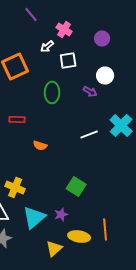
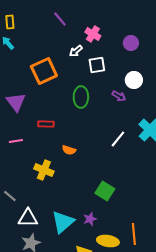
white line: (89, 134) -> (118, 139), turned -30
yellow cross: (15, 188) -> (44, 170), moved

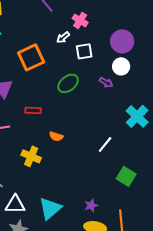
purple circle: (131, 43) -> (122, 41), moved, size x1.5
green ellipse: (81, 97) -> (68, 83), turned 50
white line: (118, 139) -> (105, 144), moved
green square: (105, 191) -> (126, 176), moved
purple star: (90, 219) -> (91, 205), moved

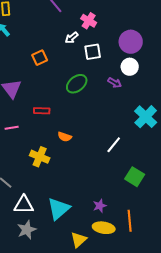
orange square: (31, 57) -> (40, 58), size x0.6

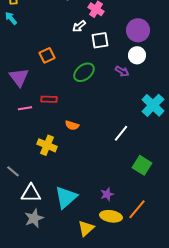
orange square: (40, 58) -> (47, 55), moved
pink line: (12, 128) -> (25, 108), moved
orange line: (130, 221) -> (137, 209), turned 45

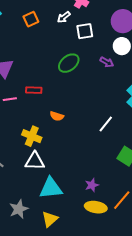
orange square: (47, 55) -> (31, 19), moved
white triangle: (31, 193) -> (35, 161), moved
cyan triangle: (66, 197) -> (51, 188), turned 35
yellow triangle: (86, 228) -> (50, 219), moved

